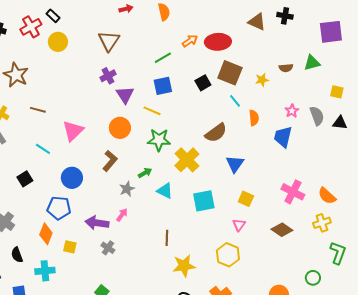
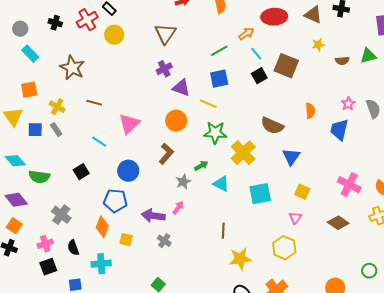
red ellipse: (218, 42) -> (274, 17), moved
yellow star: (262, 80) -> (318, 45), moved
purple triangle: (125, 95) -> (181, 88), turned -36
cyan line: (235, 101) -> (256, 54), moved
brown semicircle: (216, 133) -> (272, 126), turned 60

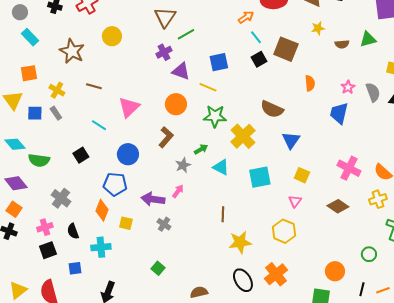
yellow circle: (114, 35) -> (112, 36), moved
green line: (219, 51) -> (186, 34), moved
orange semicircle: (310, 111) -> (310, 83), moved

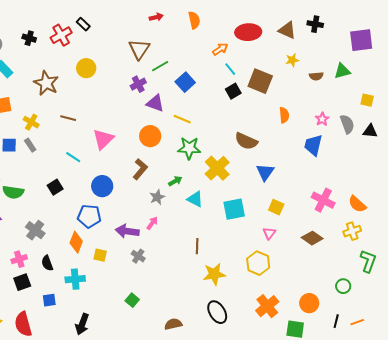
blue square: (219, 62) -> (185, 82), moved, turned -30
orange cross: (276, 274) -> (267, 306), moved

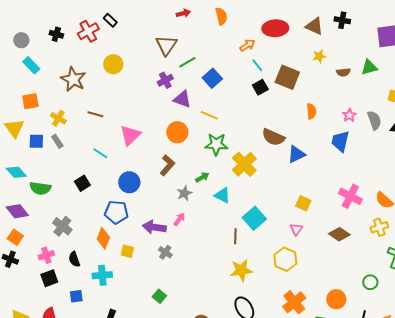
blue triangle: (265, 172) -> (296, 154), moved, turned 30
cyan square: (234, 209) -> (254, 218), moved, turned -30
brown line: (197, 246) -> (235, 236), moved

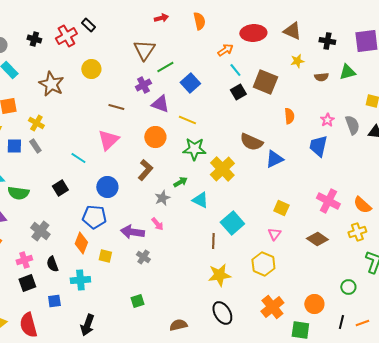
black cross: (342, 20) -> (327, 41), moved
brown line: (95, 114) -> (116, 107), moved
pink arrow: (179, 219) -> (157, 224), turned 104
green square: (159, 296) -> (137, 301), turned 32

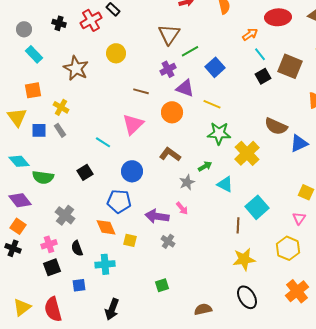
orange circle: (155, 137) -> (172, 112), moved
brown L-shape: (145, 170) -> (170, 154), turned -95
orange diamond: (81, 243) -> (106, 227), turned -45

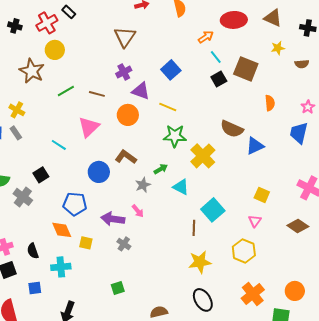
green line: (190, 51) -> (66, 91), moved
yellow circle: (116, 53) -> (55, 50), moved
blue circle: (132, 171) -> (99, 172), moved
gray cross: (65, 215) -> (23, 197), moved

